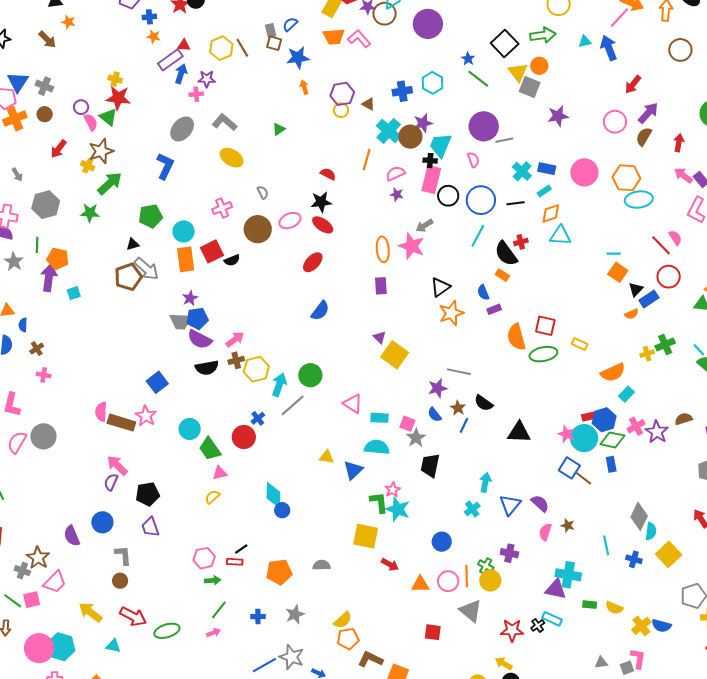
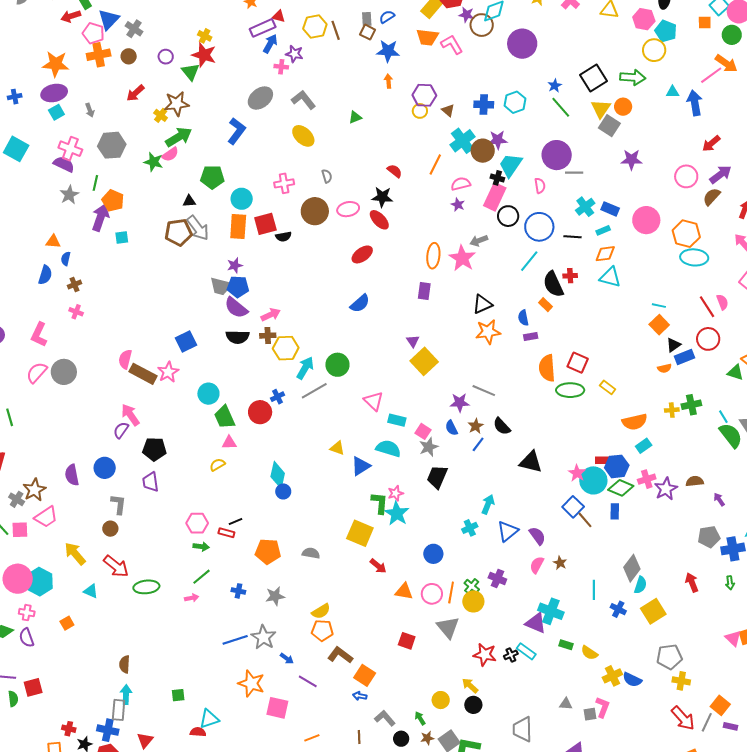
pink semicircle: (91, 122) -> (170, 154), moved, turned 72

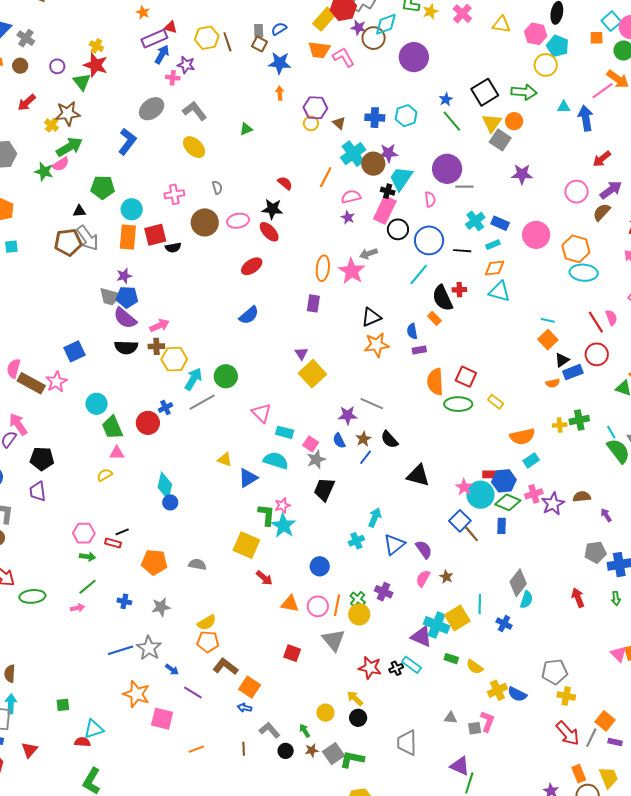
yellow square: (653, 611) -> (457, 618), moved

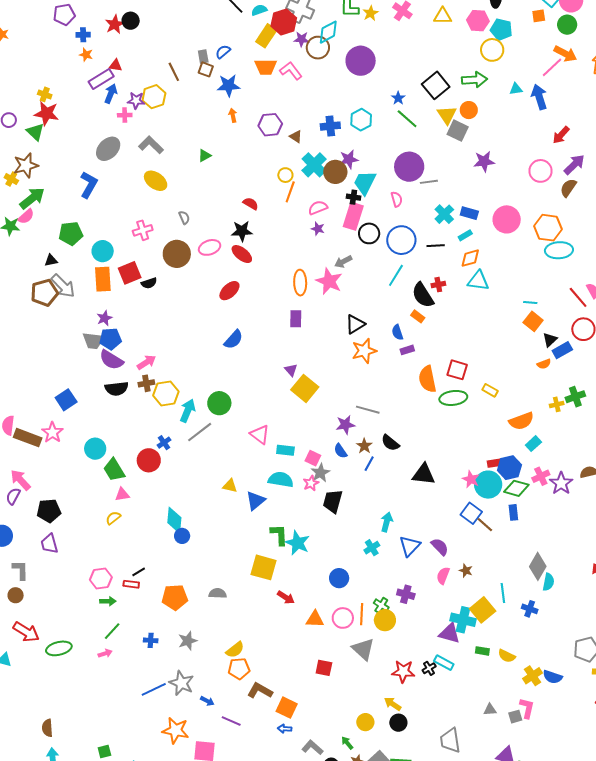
yellow hexagon: (207, 38) -> (154, 97), moved
yellow circle: (311, 123) -> (285, 175), moved
pink star: (282, 505) -> (311, 483), moved

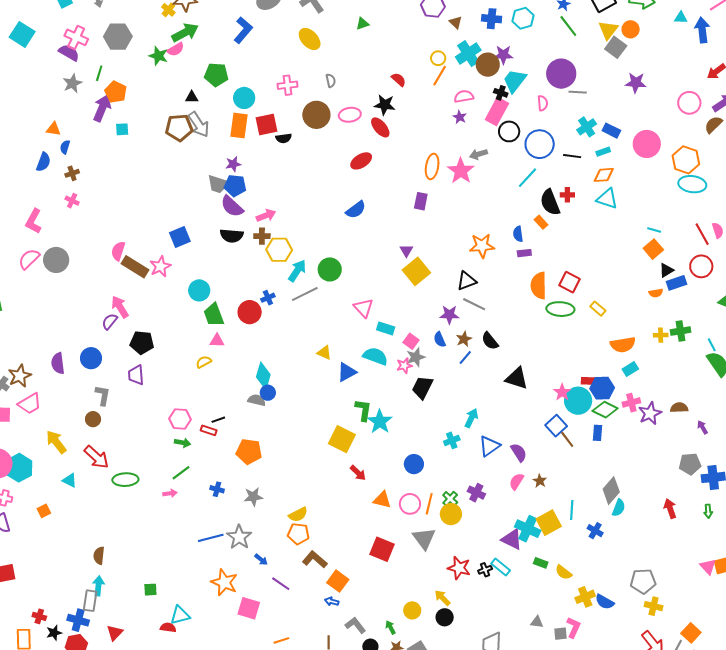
black triangle: (355, 324) -> (467, 281), moved
gray semicircle: (218, 593) -> (257, 400), moved
red square: (324, 668) -> (382, 549), size x1.4

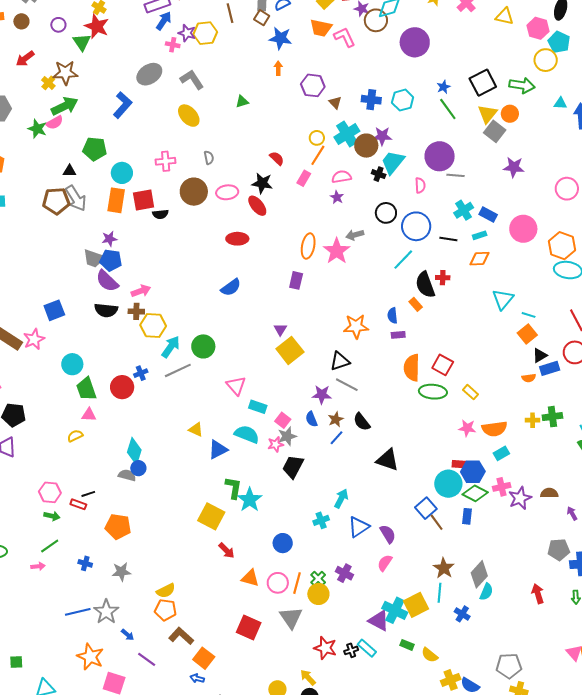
pink rectangle: (497, 111) -> (304, 178), moved, size x0.6
red ellipse: (361, 161) -> (237, 239), turned 30
cyan triangle: (607, 199) -> (503, 299), moved, turned 50
pink star: (562, 392) -> (467, 428), moved, turned -30
brown star: (540, 481) -> (444, 568), moved, size x1.5

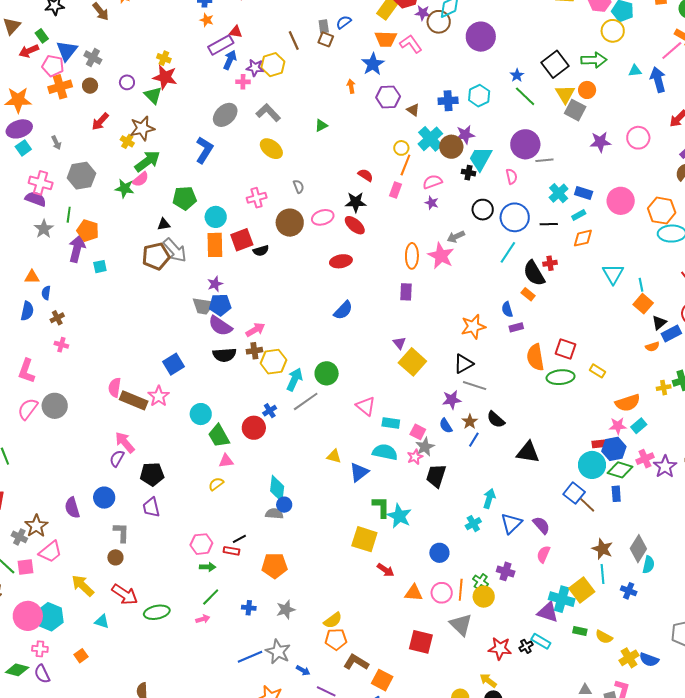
blue star: (280, 38) -> (373, 64), moved, turned -30
pink circle: (567, 189) -> (638, 138), moved
cyan line: (529, 315) -> (641, 285), turned 72
pink star: (467, 428) -> (618, 426), moved

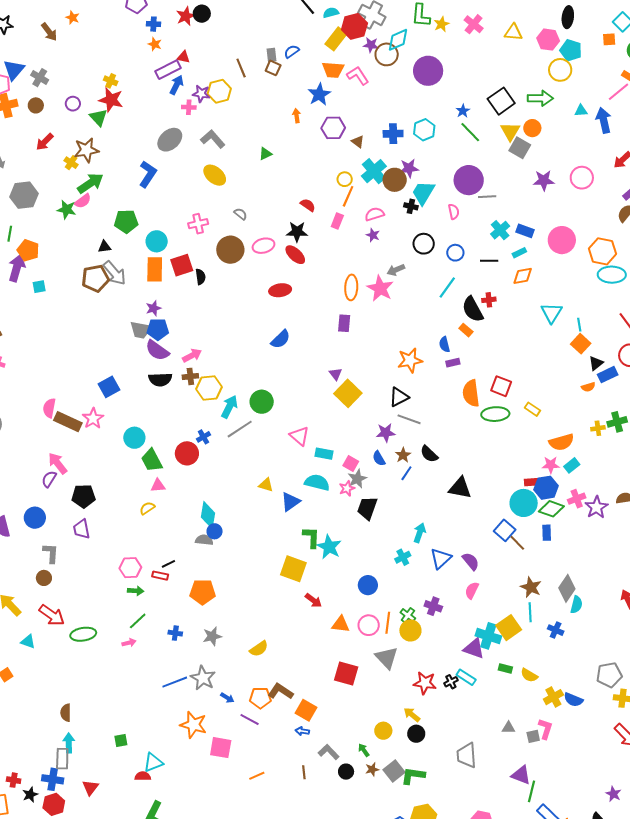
gray semicircle: (299, 186) -> (240, 214), turned -32
blue circle: (515, 217) -> (455, 253), size x0.6
black semicircle: (261, 251) -> (200, 277), turned -84
orange pentagon: (336, 639) -> (260, 698), moved

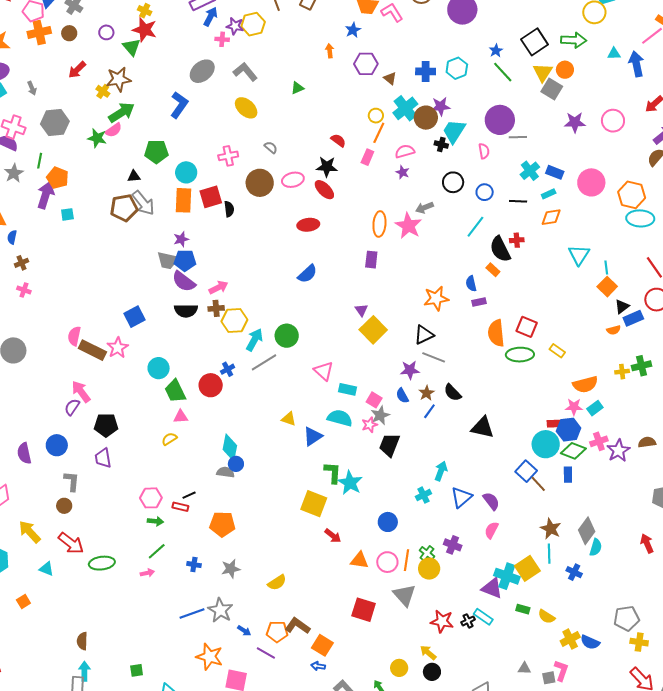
blue star: (319, 94) -> (353, 30), size x0.7

